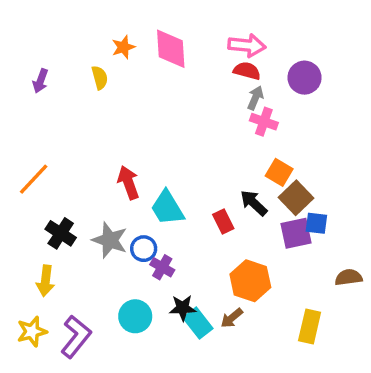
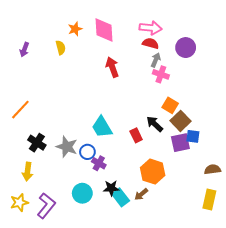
red arrow: (128, 183) -> (112, 67), moved
yellow rectangle: (310, 326) -> (209, 199), moved

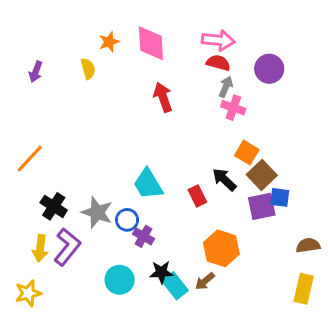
purple L-shape: (46, 206) -> (67, 247), moved

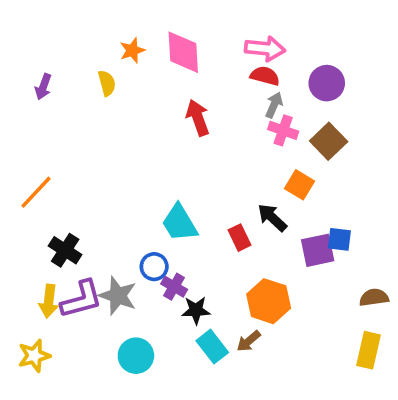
brown square: (262, 175) -> (329, 141), moved
gray star: (97, 212) -> (118, 296), moved
purple L-shape: (67, 247) -> (81, 299), turned 36
black star: (161, 272) -> (196, 310), moved
cyan circle: (120, 280) -> (136, 356), moved

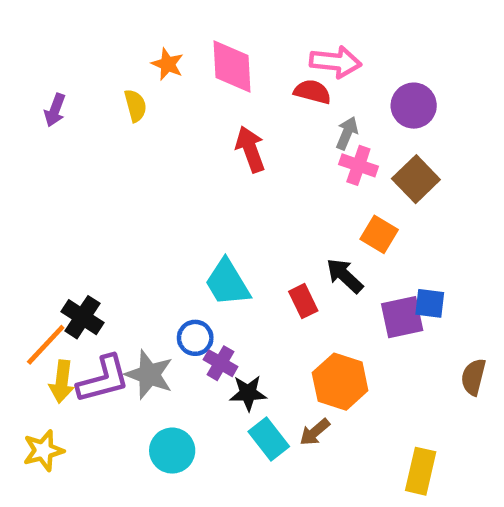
orange star: (132, 50) -> (168, 64), turned -30
red semicircle: (265, 76) -> (312, 92), moved
orange line: (36, 192) -> (46, 345), moved
brown semicircle: (374, 298) -> (473, 377), turned -68
yellow rectangle: (369, 350) -> (421, 471), moved

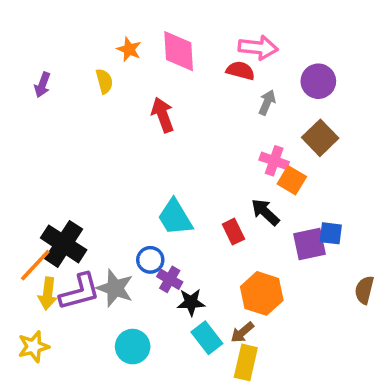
red arrow: (250, 149) -> (163, 115), moved
pink cross: (358, 165) -> (274, 161), moved
black cross: (82, 317) -> (64, 244), size x1.4
yellow rectangle: (421, 471) -> (246, 362), moved

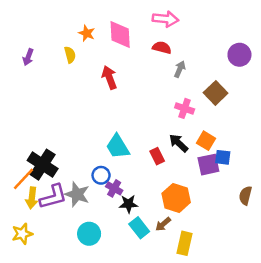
pink arrow: (258, 48) -> (165, 19), moved
purple circle: (318, 81) -> (239, 55), moved
orange square: (292, 180) -> (206, 141), moved
yellow rectangle: (246, 362) -> (185, 243), moved

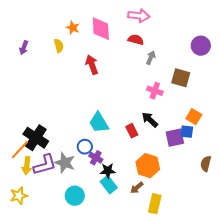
brown square: (216, 93) -> (181, 78), turned -30
orange square: (206, 141) -> (194, 117), moved
cyan rectangle: (139, 228) -> (109, 185), moved

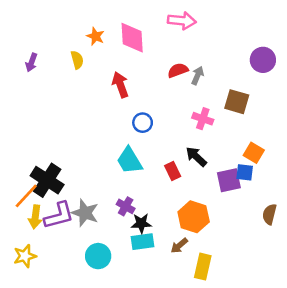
red semicircle: (136, 40) -> (178, 70), moved, turned -35
blue circle: (85, 147) -> (143, 123), moved
cyan rectangle: (109, 185) -> (143, 242), turned -60

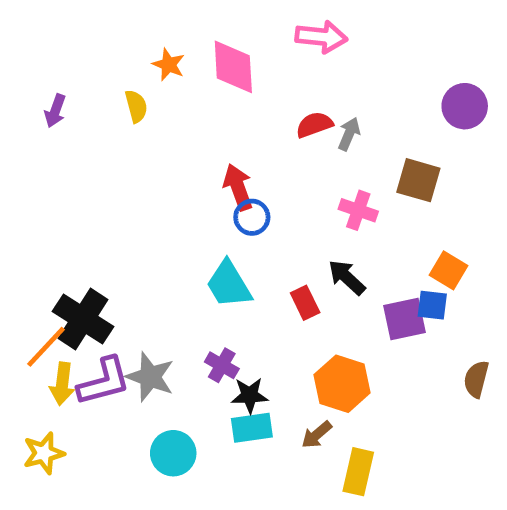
red arrow: (120, 85) -> (238, 187), moved

